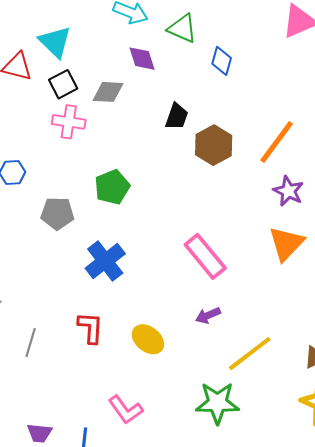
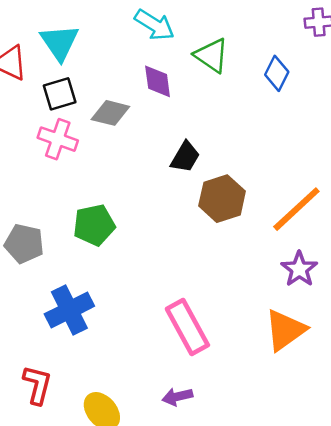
blue diamond: (222, 61) -> (277, 73), moved

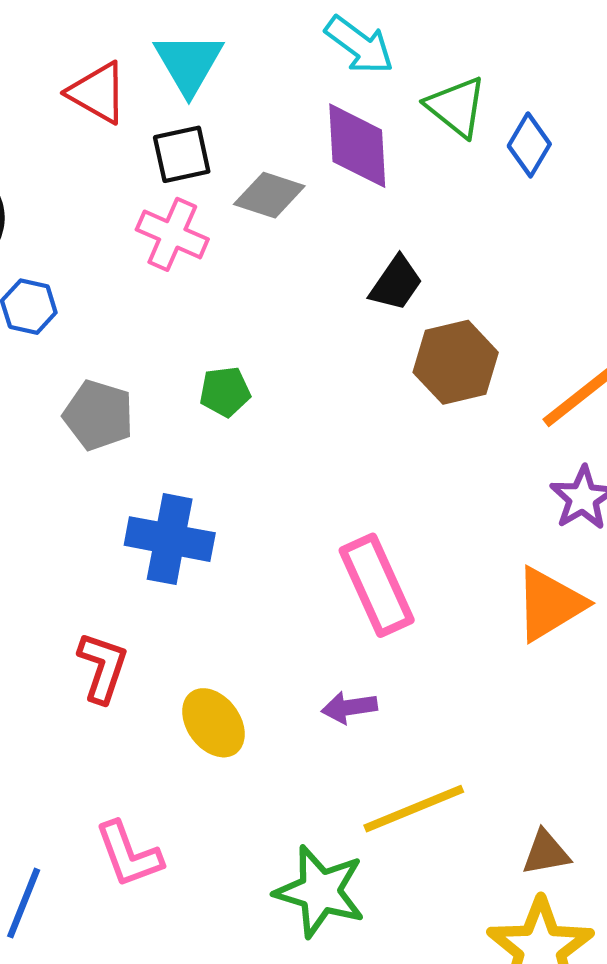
blue diamond: (277, 73) -> (529, 145), moved
purple diamond: (158, 81) -> (357, 146), size x1.4
green pentagon: (94, 225) -> (225, 392), size x0.7
blue cross: (69, 310) -> (170, 539), turned 33

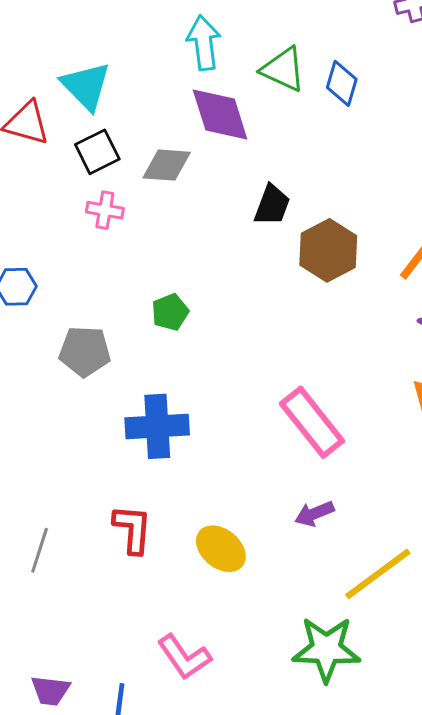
cyan arrow: (359, 45) -> (204, 43), turned -120
pink cross: (172, 234) -> (105, 210), size x0.7

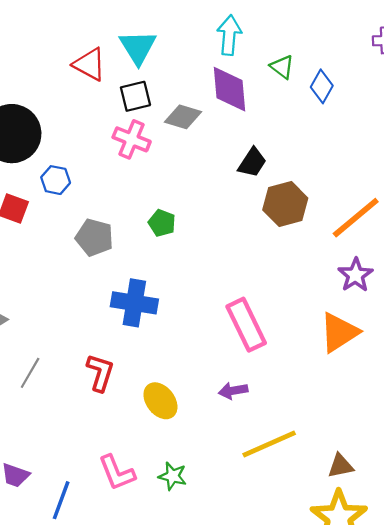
green triangle: (283, 69) -> (282, 67), size x0.7
pink cross: (105, 210) -> (132, 139), size x1.4
green pentagon: (170, 312) -> (162, 223), turned 30
green star: (326, 649) -> (173, 476), moved, size x0.6

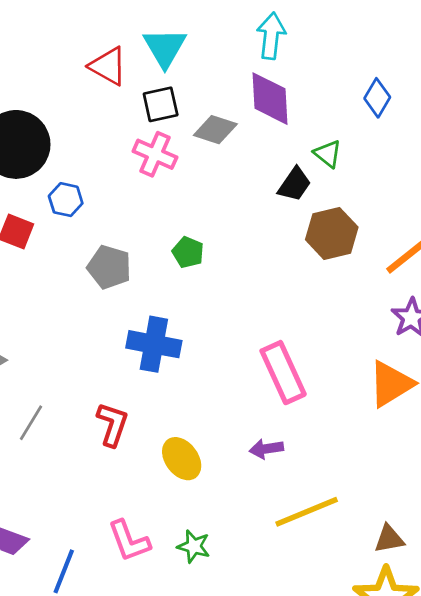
green triangle: (282, 67) -> (328, 154), moved

